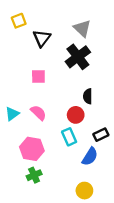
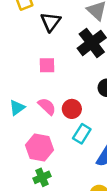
red circle: (76, 115) -> (72, 109), moved
cyan rectangle: (69, 137) -> (82, 134), turned 56

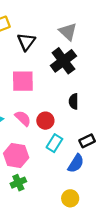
pink square: (47, 65) -> (23, 81), size x1.5

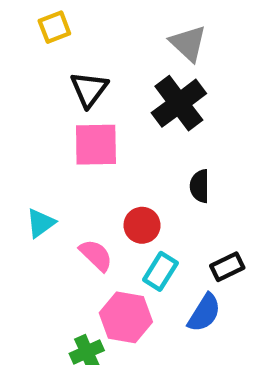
black triangle: (26, 42) -> (89, 89), moved
pink semicircle: (23, 118) -> (96, 255), moved
pink hexagon: (16, 156) -> (126, 317), moved

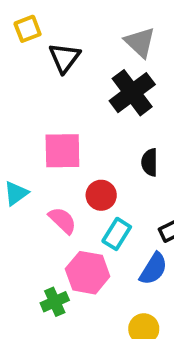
black triangle: (89, 89) -> (64, 58), moved
pink square: (96, 145) -> (62, 151), moved

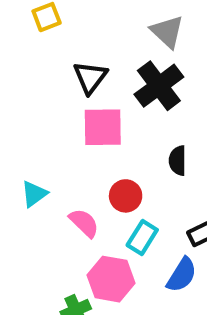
black triangle: (64, 58) -> (90, 77), moved
pink square: (62, 151) -> (103, 127), moved

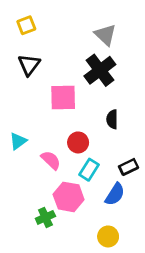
black triangle: (90, 77) -> (29, 65), moved

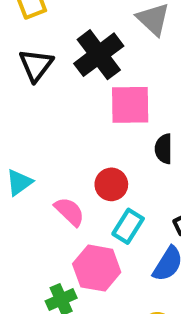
black cross: (100, 70) -> (99, 55), moved
pink square: (63, 97) -> (130, 105), moved

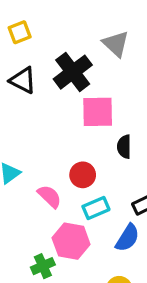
black triangle: (36, 65) -> (23, 80), turned -40
cyan rectangle: (128, 226) -> (96, 208), turned 35

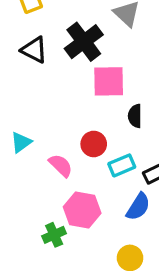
cyan rectangle: (96, 208) -> (122, 165), moved

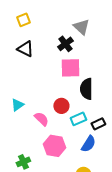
black cross: (84, 42) -> (65, 44), moved, size x0.7
black semicircle: (135, 116) -> (86, 89), size x1.5
green cross: (54, 235) -> (23, 162), moved

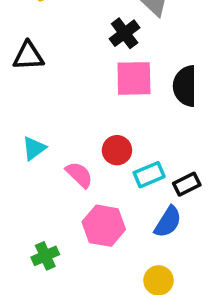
black triangle: (25, 49) -> (28, 56), moved, turned -30
black semicircle: (86, 89) -> (185, 86), moved

